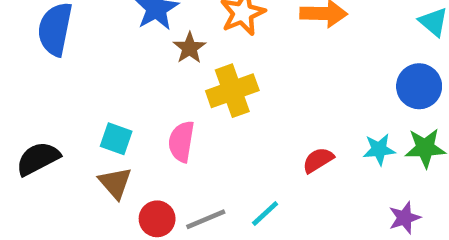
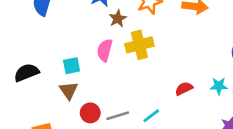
cyan square: (116, 139) -> (72, 66), turned -36
pink semicircle: (181, 142) -> (105, 50), moved

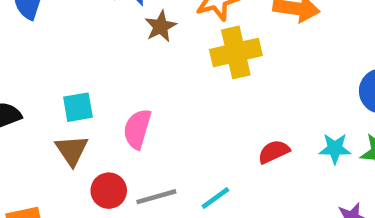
yellow cross: (139, 45) -> (236, 52), moved
pink semicircle: (105, 50) -> (137, 129), moved

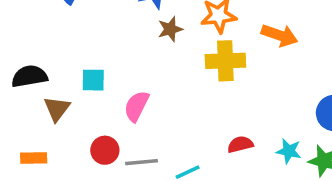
brown triangle: (72, 150) -> (57, 109), moved

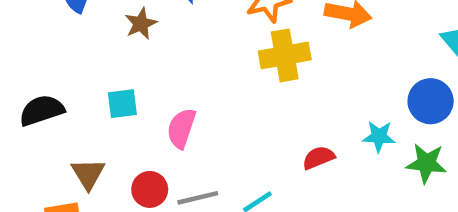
brown star: (170, 29) -> (141, 24), moved
brown triangle: (57, 109) -> (88, 174), moved
cyan star: (289, 151) -> (379, 136), moved

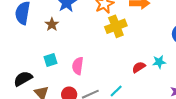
black semicircle: (42, 110) -> (23, 79), moved
cyan star: (379, 136) -> (159, 62), moved

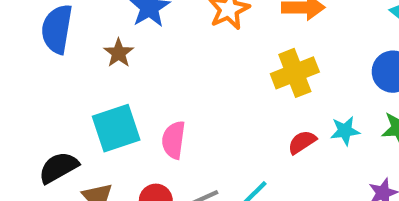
yellow cross: (116, 26) -> (295, 73), moved
cyan square: (50, 60) -> (116, 128), size x1.6

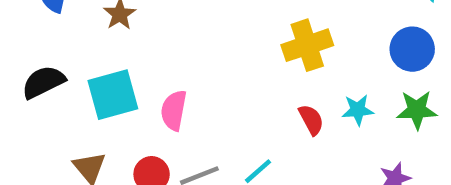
red semicircle: (302, 142) -> (311, 120), turned 92
black semicircle: (59, 168) -> (43, 82), moved

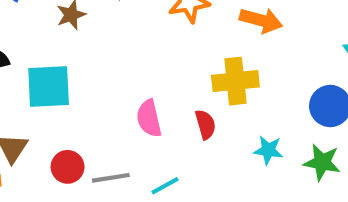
pink semicircle: (174, 110) -> (149, 118), moved, turned -36
red semicircle: (311, 120) -> (205, 124), moved

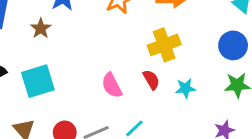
cyan star: (268, 150) -> (185, 88), moved

